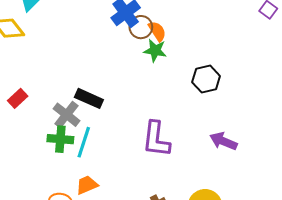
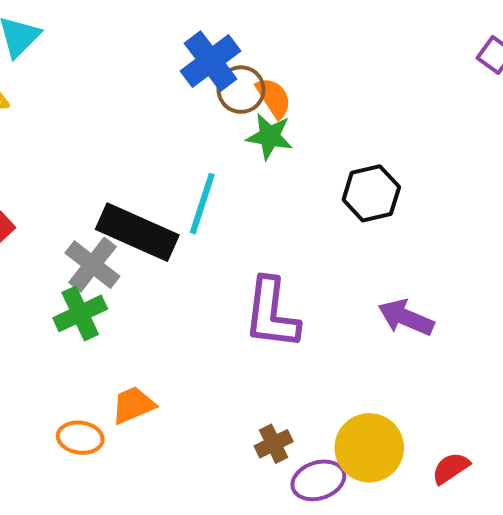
black rectangle: (89, 98) -> (137, 232), size x1.4
green cross: (60, 139) -> (80, 313), turned -30
cyan line: (84, 142) -> (202, 204), moved

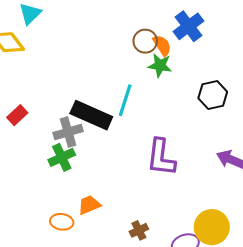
blue cross: (210, 61) -> (189, 26), moved
gray cross: (92, 265) -> (68, 132), turned 36
brown cross: (274, 444) -> (139, 230), moved

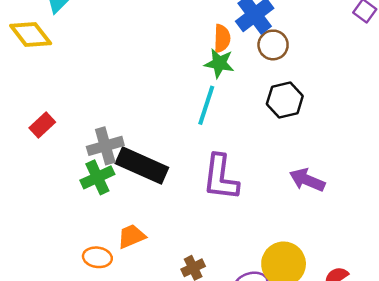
brown circle: (145, 41) -> (273, 45), moved
orange semicircle: (162, 45) -> (222, 38), turned 35
cyan line: (125, 100) -> (206, 105), moved
black rectangle: (91, 115) -> (142, 166), moved

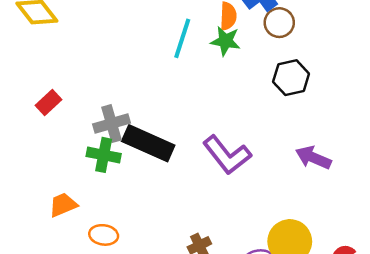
cyan line: (206, 105) -> (182, 38), moved
green cross: (97, 177) -> (104, 155), turned 36
purple L-shape: (221, 177) -> (227, 155), turned -45
orange trapezoid: (131, 236) -> (63, 205), moved

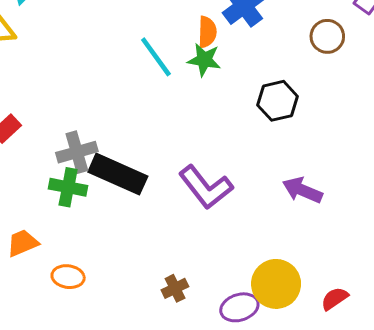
brown circle: (279, 23) -> (327, 36), moved
cyan line: (182, 38) -> (156, 57), turned -54

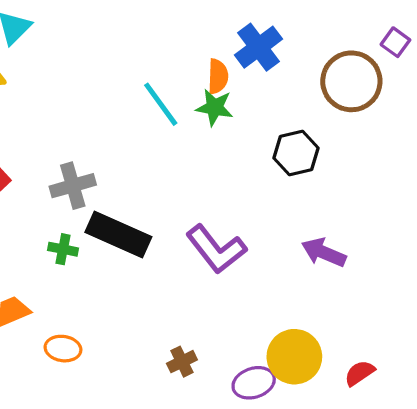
brown circle: (327, 36) -> (351, 81), size x1.6
gray cross: (77, 152) -> (73, 186), moved
green cross: (68, 187) -> (63, 249), size x0.7

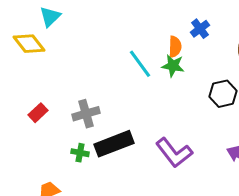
blue cross: (259, 47) -> (200, 29), size x0.7
black rectangle: (118, 234) -> (114, 144), turned -45

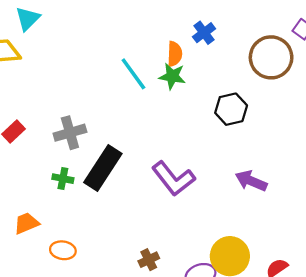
black rectangle: (114, 144) -> (103, 168), turned -36

